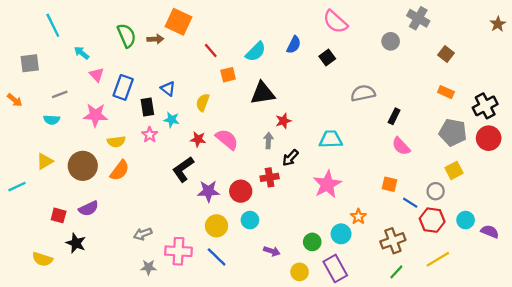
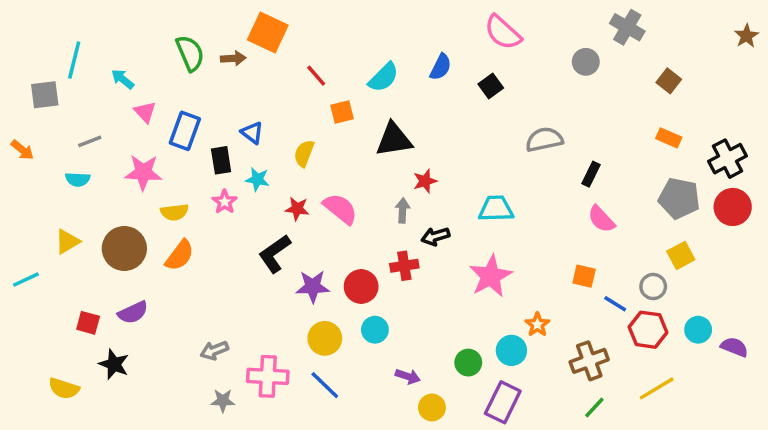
cyan line: (53, 25) -> (74, 60), moved, turned 40
black arrow: (290, 158) -> (435, 236), turned 30
purple rectangle: (335, 268) -> (503, 402), turned 55
yellow circle: (300, 272) -> (432, 407), moved

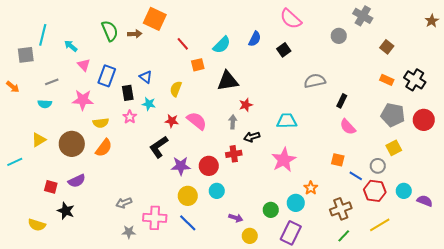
black cross: (727, 159) -> (415, 80), moved, turned -30

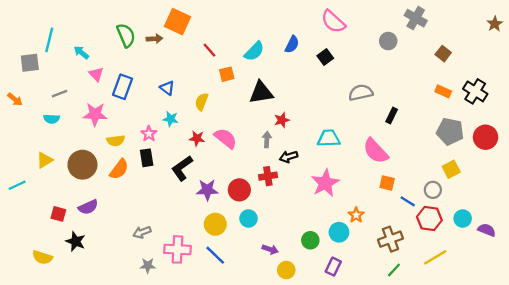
black rectangle: (128, 93) -> (147, 158), moved
pink semicircle: (348, 127) -> (376, 151), moved, size x1.4
purple rectangle: (291, 233) -> (333, 267), size x0.7

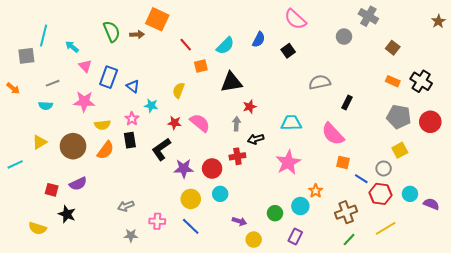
blue triangle: (167, 88) -> (133, 86), moved
pink cross: (177, 249) -> (157, 221), size x0.7

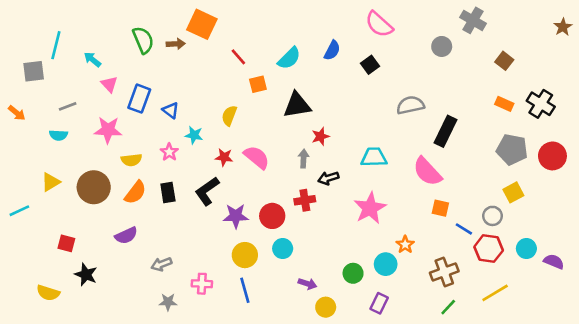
black rectangle: (347, 103) -> (446, 131), size x1.6
black rectangle: (130, 140) -> (168, 192), moved
purple semicircle: (78, 184) -> (126, 235), moved
blue line: (191, 226) -> (245, 290), turned 30

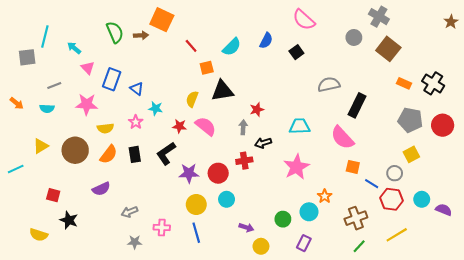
brown square: (504, 61) -> (388, 49), moved, size x1.6
black triangle: (297, 105) -> (222, 91), moved
orange arrow: (17, 113) -> (17, 103), moved
yellow semicircle: (229, 116) -> (192, 99), moved

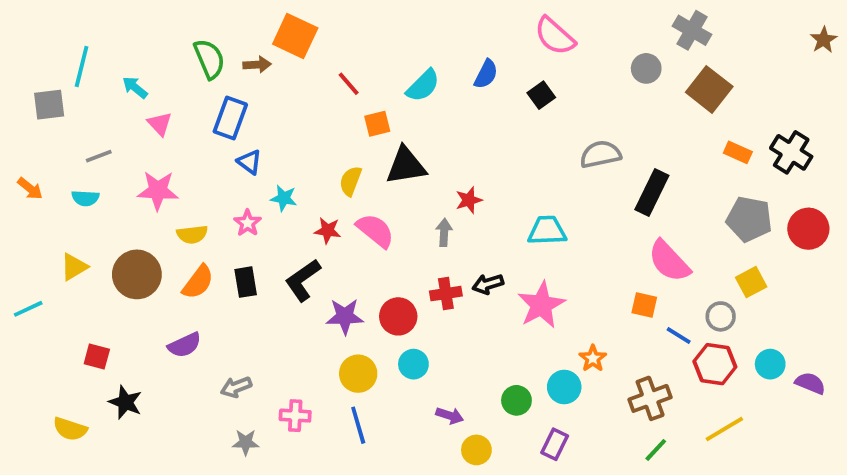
blue rectangle: (112, 79) -> (230, 118), moved
pink semicircle: (342, 138) -> (669, 261), moved
black arrow: (263, 143) -> (488, 284), moved

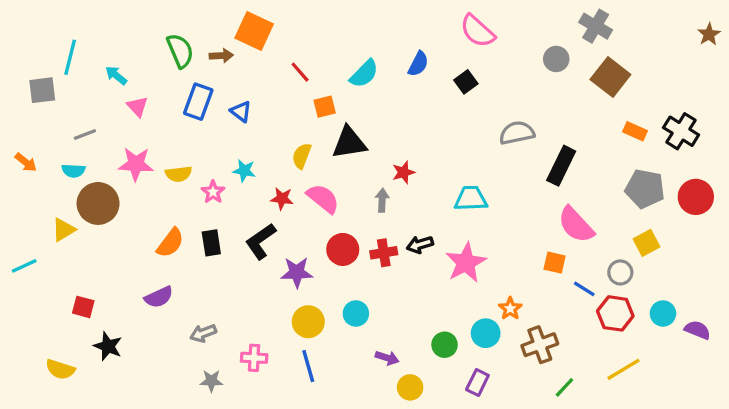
blue triangle: (249, 162) -> (241, 112), moved
yellow semicircle: (192, 234) -> (179, 174), moved
brown circle: (137, 274) -> (98, 203), moved
red circle: (398, 316) -> (343, 249), moved
brown cross: (650, 398) -> (540, 345), moved

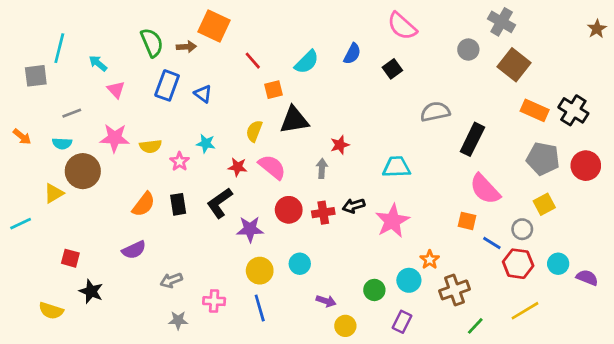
orange rectangle: (635, 131) -> (535, 110), size x1.4

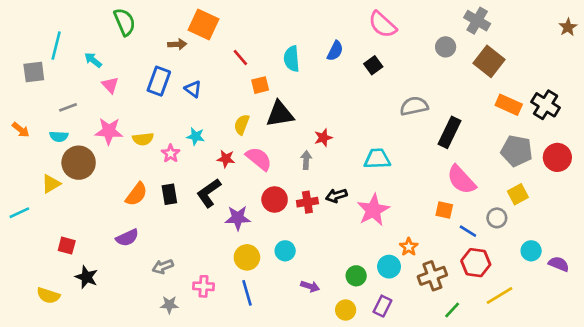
green semicircle: (152, 43) -> (125, 22), moved
cyan semicircle: (307, 62) -> (292, 59), turned 130
red hexagon: (518, 264) -> (476, 263), moved
yellow circle: (345, 326) -> (346, 310), moved

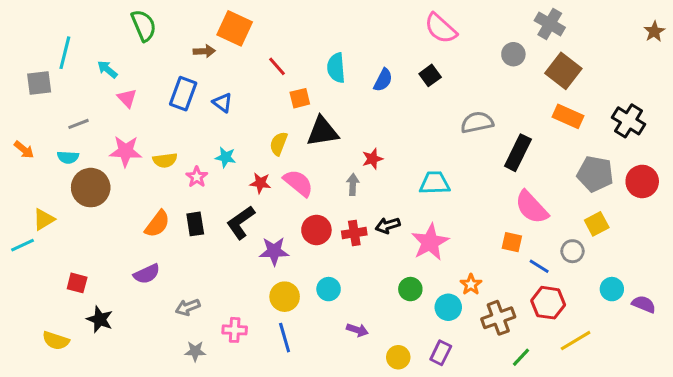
blue semicircle: (335, 51) -> (383, 80), moved
orange rectangle: (509, 105) -> (568, 116), moved
yellow triangle: (51, 184) -> (44, 219), moved
green circle: (356, 276) -> (410, 289), moved

